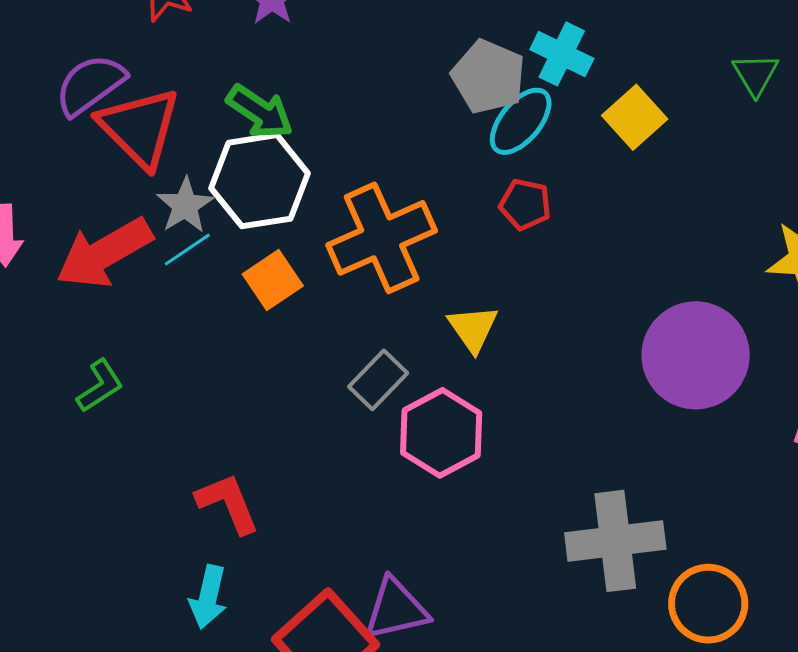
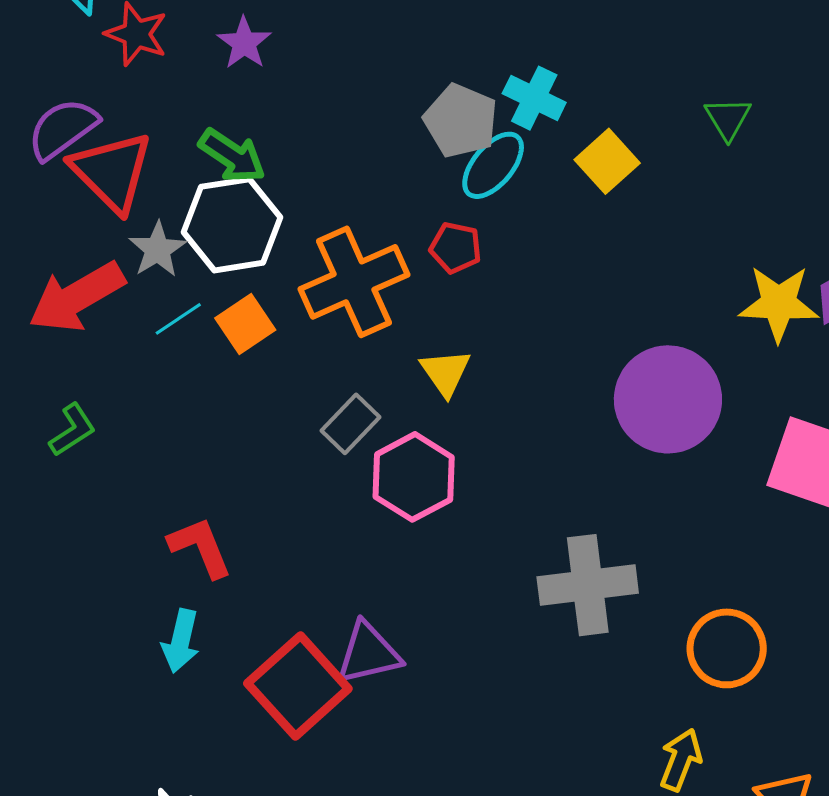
red pentagon: (525, 204) -> (456, 248), moved
cyan line: (187, 249) -> (178, 319), moved
orange circle: (708, 604) -> (727, 648), moved

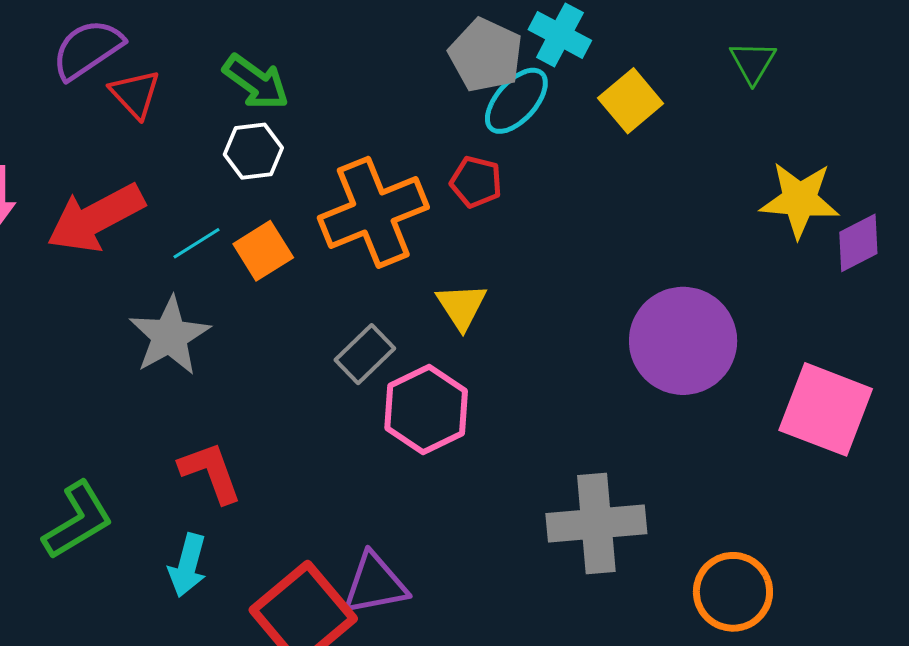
red triangle: (112, 172) -> (135, 94), size x0.6
white hexagon: (232, 225) -> (253, 151), size x0.6
gray star: (158, 249) -> (170, 336), moved, size x1.4
yellow star: (779, 303) -> (800, 200), moved
green L-shape: (72, 430) -> (78, 520), moved, size x1.5

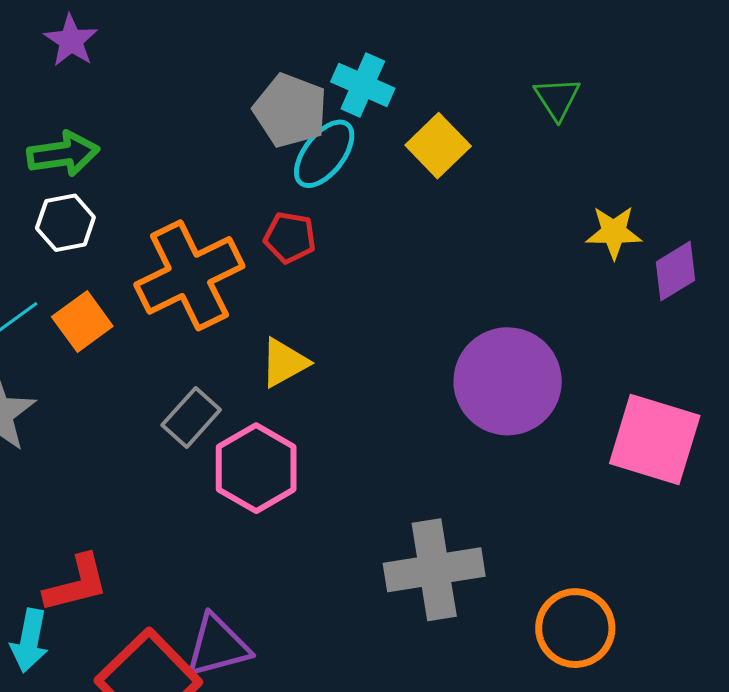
green arrow: (256, 82) -> (63, 154), turned -40
yellow star: (800, 200) -> (614, 232), size x0.7
yellow triangle: (462, 306) -> (284, 363), turned 38
red L-shape: (211, 472) -> (76, 584), moved, turned 100

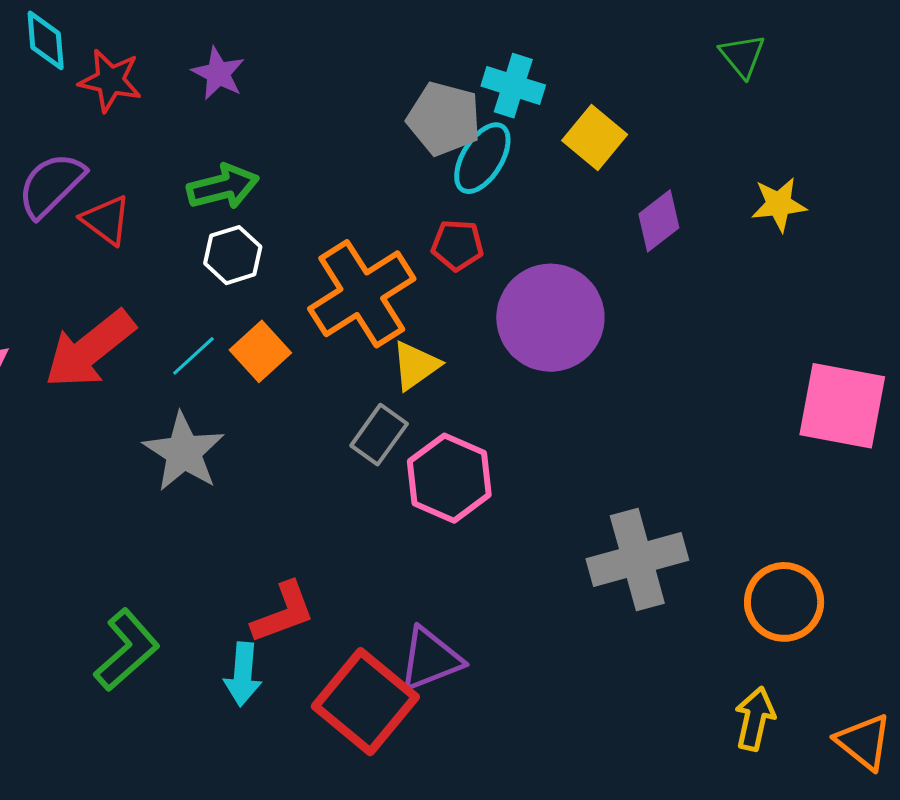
green triangle: (557, 98) -> (742, 56), moved
purple diamond: (675, 271) -> (659, 221), moved
yellow triangle: (284, 363) -> (415, 365), moved
purple circle: (508, 381) -> (550, 318), moved

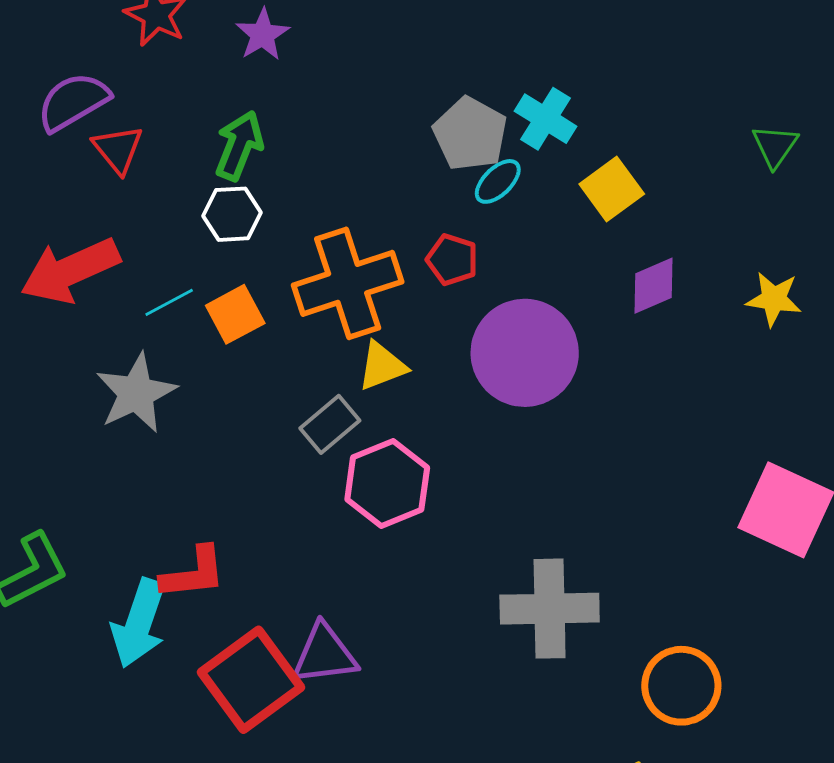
cyan ellipse: (482, 158) -> (498, 181), size x0.7
green arrow: (223, 187) -> (239, 146), turned -68
cyan arrow: (243, 674) -> (139, 623), size x1.4

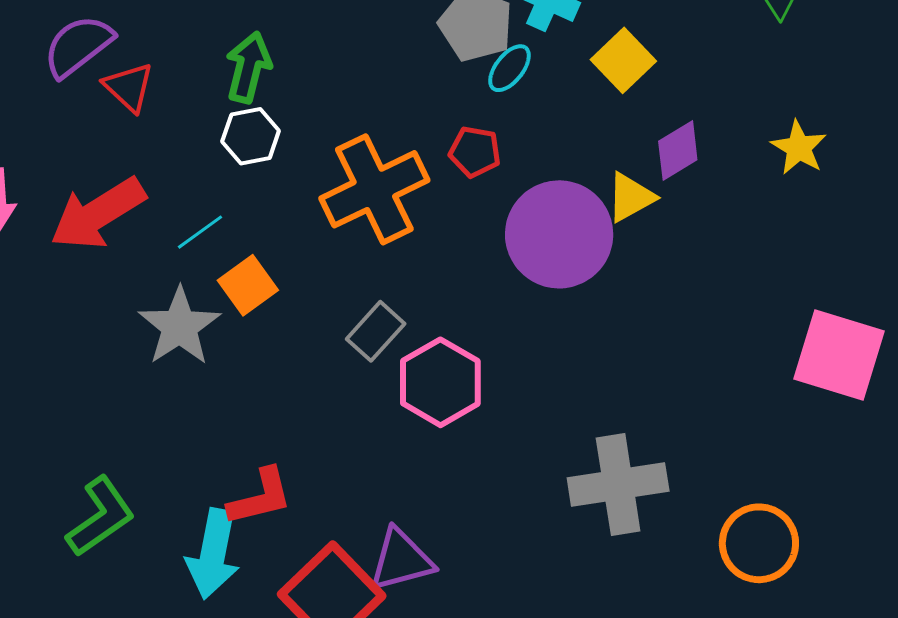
yellow star: (774, 299) -> (799, 148), turned 30
orange square: (235, 314) -> (248, 285), moved
yellow triangle: (382, 366) -> (631, 197), moved

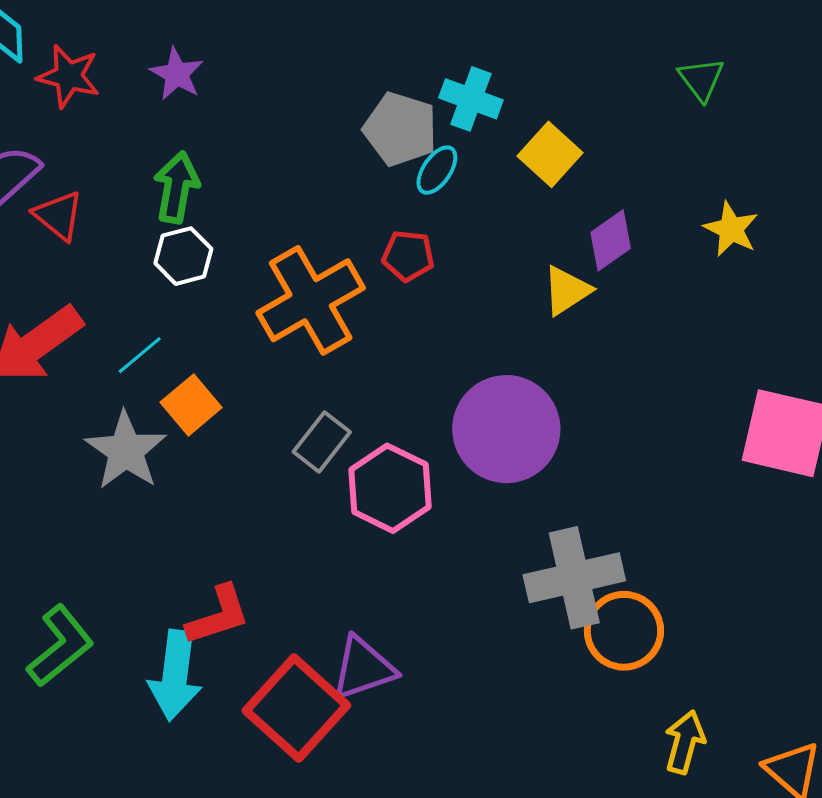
purple circle: (559, 234) -> (506, 429), moved
orange circle: (759, 543) -> (624, 631), moved

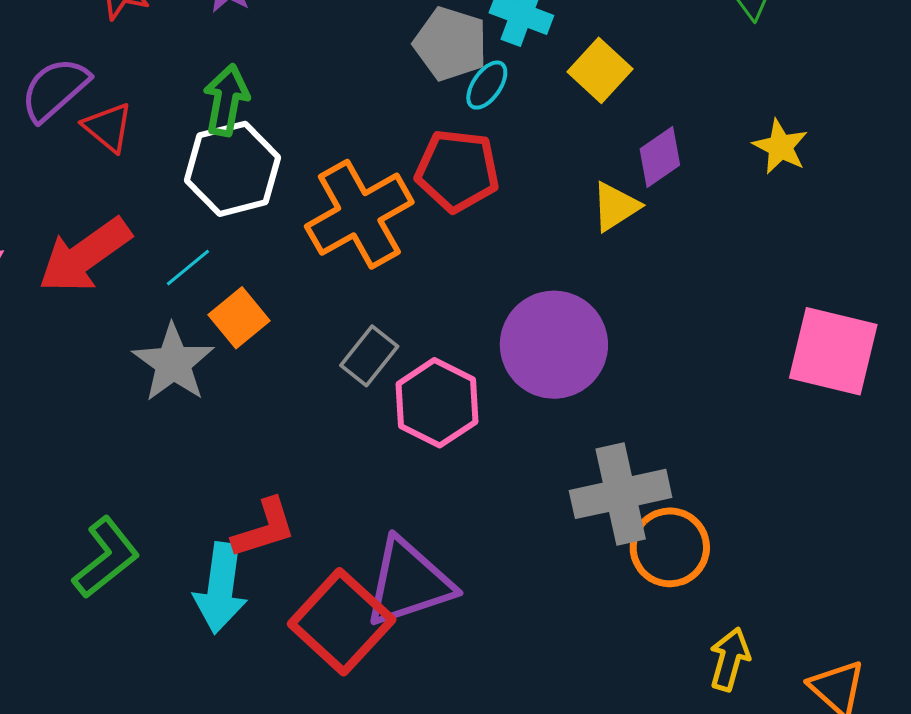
white hexagon: (183, 256) -> (232, 169), size x1.6
red pentagon: (408, 256) -> (457, 171), size x1.6
purple triangle: (363, 668) -> (409, 583), size x1.4

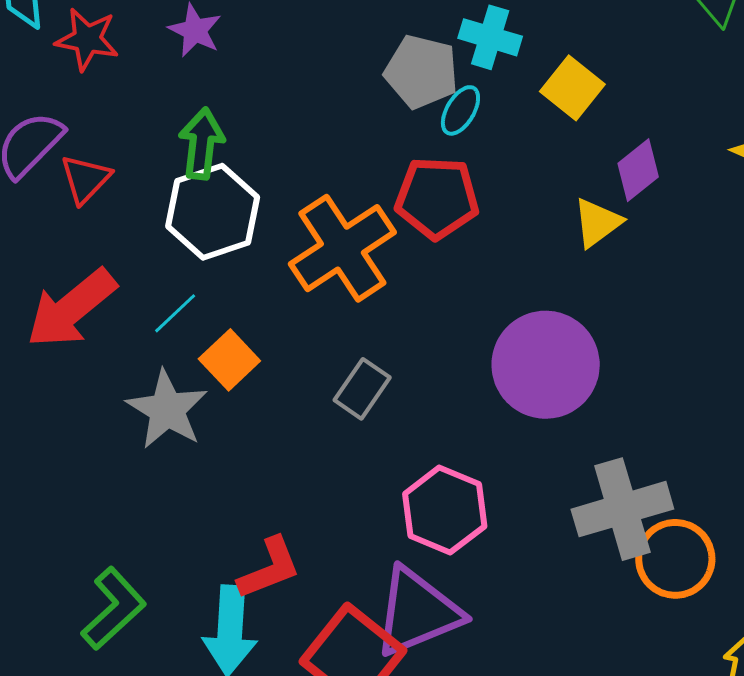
red triangle: (108, 127) -> (85, 179), turned 38
pink hexagon: (437, 403) -> (445, 510), moved

